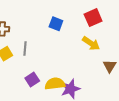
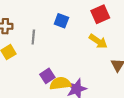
gray line: (25, 49) -> (33, 37), moved
purple square: (32, 80) -> (47, 76), moved

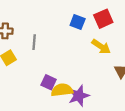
blue square: (61, 21) -> (78, 22), moved
purple square: (47, 76) -> (49, 82), turned -32

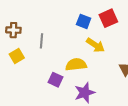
yellow arrow: (101, 47) -> (95, 45), moved
yellow semicircle: (62, 90) -> (76, 65), moved

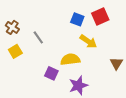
brown cross: (13, 30) -> (12, 27), turned 32
gray line: (41, 41) -> (38, 37), turned -40

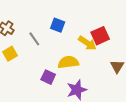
red square: (100, 16) -> (100, 36), moved
blue square: (77, 19) -> (58, 25), moved

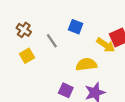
purple square: (48, 77) -> (66, 90), moved

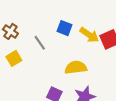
yellow arrow: (106, 45) -> (89, 35), moved

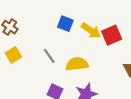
gray line: (40, 43) -> (49, 56), moved

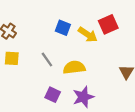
red square: (112, 35) -> (108, 24), moved
yellow square: (13, 55) -> (12, 58), turned 35

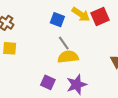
yellow arrow: (88, 35) -> (81, 14), moved
gray line: (47, 60) -> (64, 43), moved

